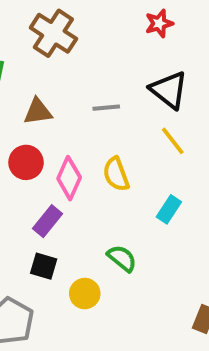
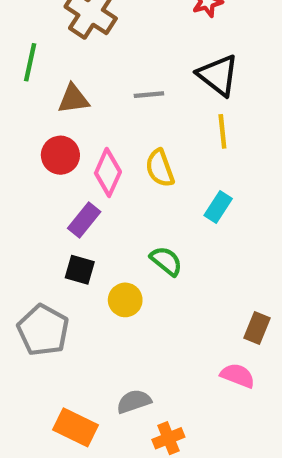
yellow line: (173, 141) -> (222, 131), turned 32

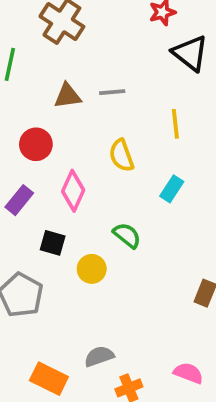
black triangle: (218, 75) -> (190, 53), moved
brown triangle: (73, 99) -> (68, 96), moved
pink diamond: (108, 172) -> (73, 191), moved
purple rectangle: (84, 220) -> (19, 200), moved
pink semicircle: (238, 376) -> (188, 373), moved

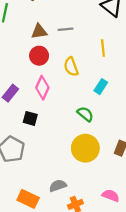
red circle: (36, 144) -> (39, 56), moved
green semicircle: (127, 235) -> (85, 114), moved
yellow circle: (92, 269) -> (85, 148), moved, size x1.6

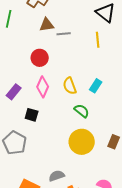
brown triangle: (39, 31) -> (47, 25), moved
yellow line: (103, 48) -> (98, 40), moved
yellow semicircle: (71, 67) -> (70, 86), moved

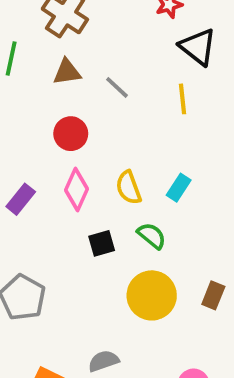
brown triangle: (47, 25) -> (67, 72), moved
gray line: (64, 34) -> (117, 87), turned 48
black square: (32, 115) -> (102, 243), moved, turned -32

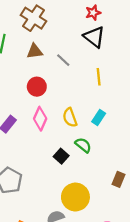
black triangle: (198, 47) -> (94, 37), moved
yellow line: (182, 99) -> (99, 77), moved
black square: (102, 243) -> (61, 156), moved, turned -32
yellow circle: (152, 295) -> (75, 197), moved

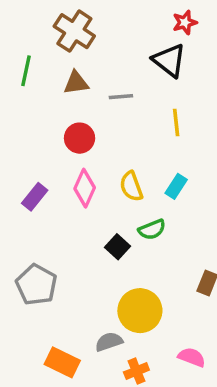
red star: (93, 13) -> (185, 22), moved
gray line: (63, 60) -> (121, 97), turned -48
green semicircle: (83, 145) -> (152, 230), turned 119

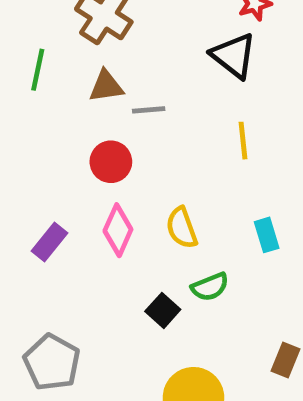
gray line: (121, 97) -> (149, 110), moved
cyan rectangle: (176, 186) -> (267, 235), moved, turned -50

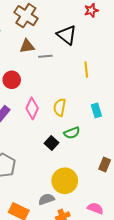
black triangle: (234, 56) -> (67, 35), moved
red circle: (111, 162) -> (12, 80), moved
yellow semicircle: (182, 228) -> (60, 107), turned 30

